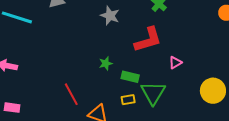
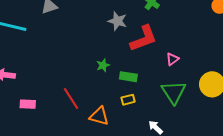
gray star: (110, 16) -> (117, 21), moved
green triangle: (153, 93) -> (174, 92), moved
pink rectangle: (12, 108) -> (28, 104), moved

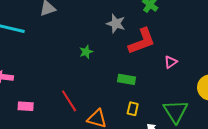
green star: (103, 65) -> (86, 52), moved
green triangle: (174, 92) -> (176, 111), moved
yellow rectangle: (128, 100) -> (133, 109), moved, turned -64

